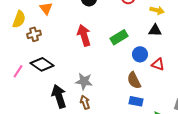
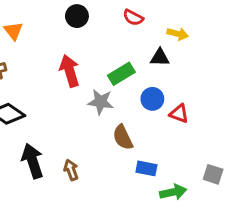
black triangle: (155, 30) -> (160, 57), moved
brown semicircle: (134, 80) -> (123, 137), moved
gray star: (84, 81) -> (101, 102), moved

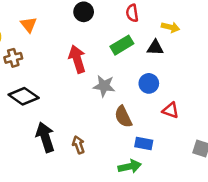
red semicircle: (133, 18) -> (132, 13), turned 54
green rectangle: (121, 74) -> (122, 45), moved
red triangle: (179, 114) -> (171, 110), moved
green arrow: (173, 192) -> (130, 167), moved

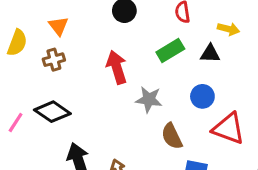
brown cross: (13, 58) -> (54, 60), moved
red triangle: (171, 110) -> (228, 129), size x1.6

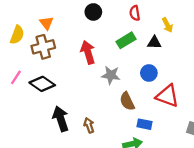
yellow arrow: (228, 29) -> (167, 25), turned 48
brown cross: (54, 60) -> (43, 47), size x1.5
pink line: (16, 122) -> (16, 77), moved

